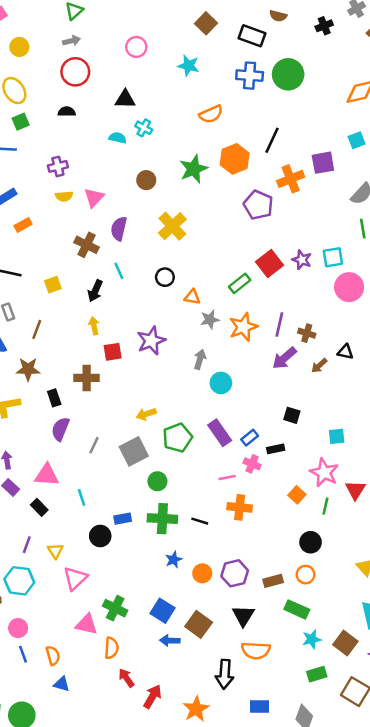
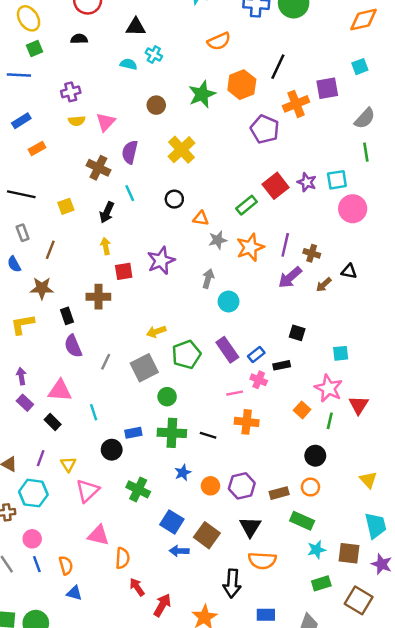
purple semicircle: (60, 429) -> (73, 346), turned -45
green cross: (115, 608) -> (138, 489), moved
brown square: (345, 643) -> (349, 553), turned -30

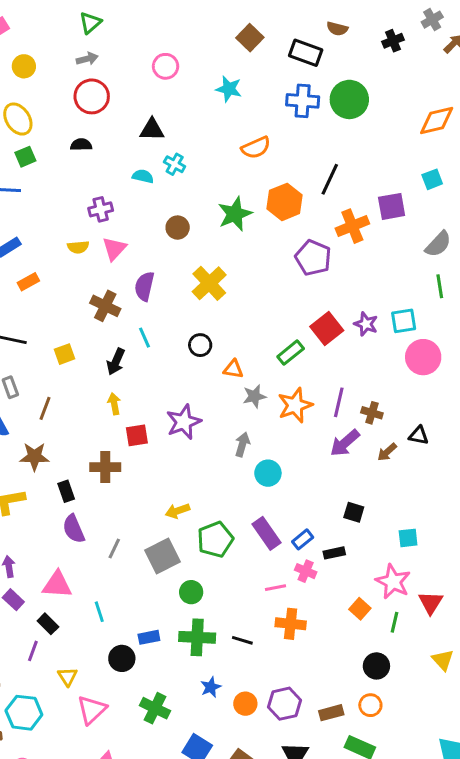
purple cross: (71, 92) -> (101, 209), moved
purple line: (41, 458) -> (33, 651), moved
yellow triangle: (368, 480) -> (443, 660), moved

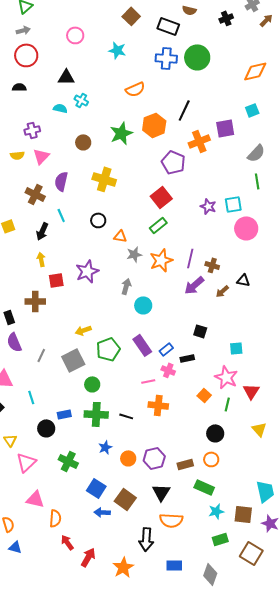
yellow cross: (209, 283) -> (104, 179), turned -30
red square: (327, 328) -> (161, 197), moved

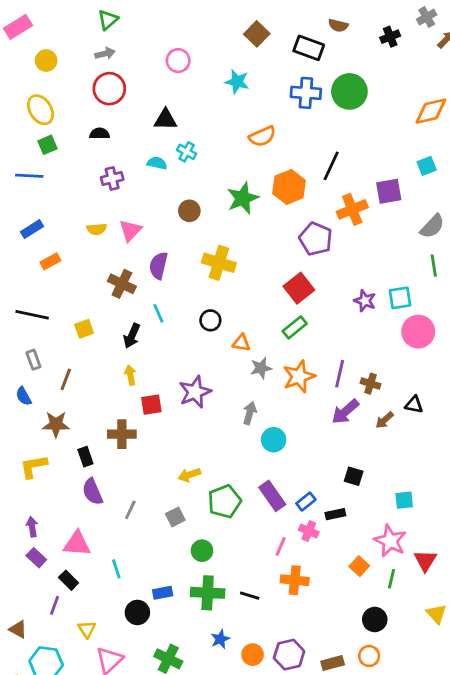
purple cross: (32, 130) -> (112, 179), moved
gray square: (73, 360) -> (175, 517), size x0.6
pink line: (148, 381) -> (281, 546), turned -56

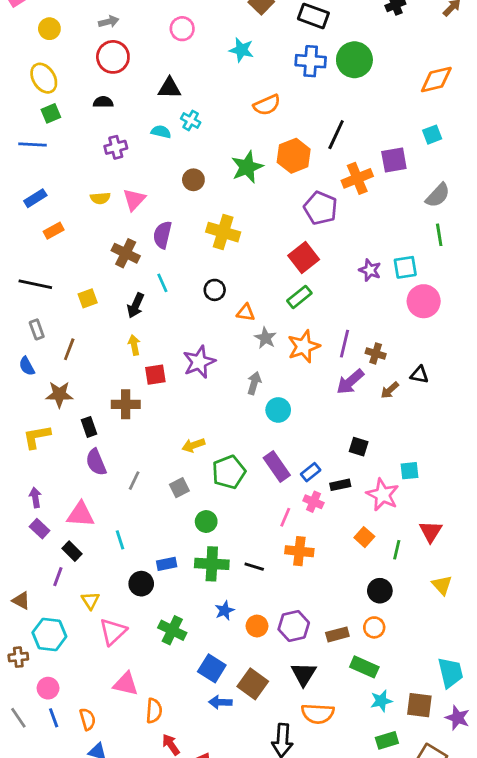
gray star: (261, 368) -> (265, 338), turned -30
pink star: (390, 541) -> (383, 495), moved

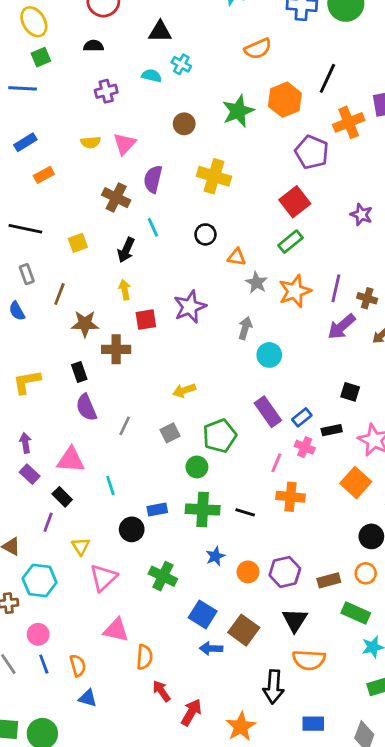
brown star: (59, 394) -> (85, 324), moved
green pentagon: (229, 472) -> (220, 436), moved
orange square: (364, 537) -> (356, 483), size x1.5

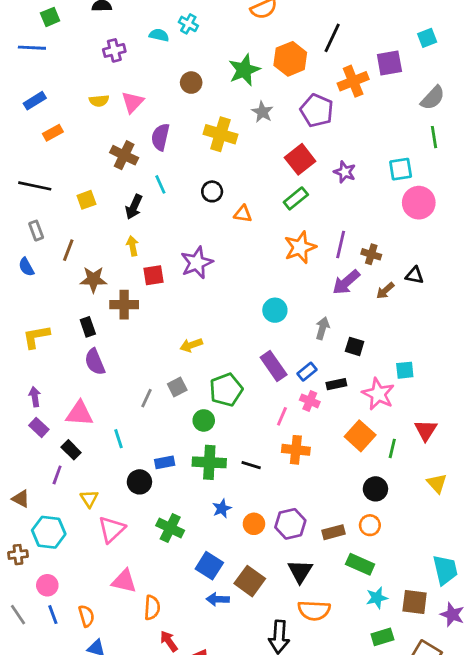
purple star: (361, 215) -> (345, 172), moved
gray star: (256, 283) -> (262, 112), moved
gray arrow: (245, 328) -> (322, 328), moved
gray line: (125, 426) -> (146, 398), moved

